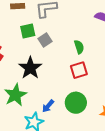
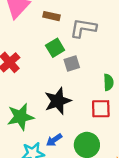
green square: (28, 31) -> (55, 48), turned -35
black star: (30, 68) -> (58, 101), moved

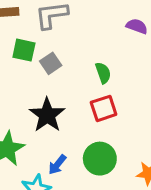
green square: (55, 48) -> (24, 50), turned -30

